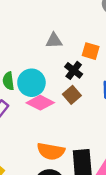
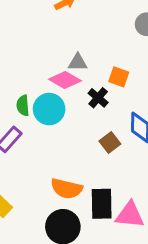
brown square: (72, 95) -> (110, 142), moved
pink diamond: (40, 103) -> (65, 80), moved

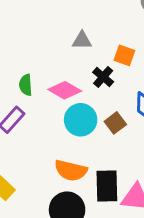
pink diamond: (65, 80) -> (65, 90), moved
cyan circle: (49, 109) -> (81, 120), moved

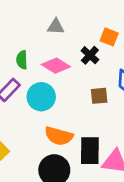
gray triangle: (82, 41) -> (56, 27), moved
cyan circle: (81, 120) -> (41, 97), moved
brown square: (115, 123) -> (99, 96), turned 30

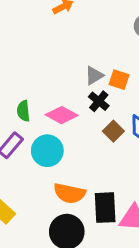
gray triangle: (56, 27) -> (94, 75), moved, turned -30
brown square: (99, 96) -> (113, 131), moved, turned -36

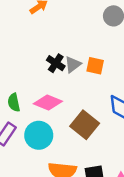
black cross: (99, 101) -> (56, 63), moved
brown square: (113, 131) -> (85, 125), moved, size x1.5

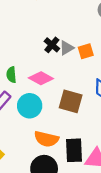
orange square: (95, 66) -> (86, 51), turned -35
brown square: (85, 125) -> (71, 101), turned -30

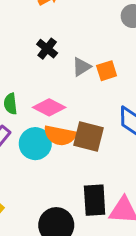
black cross: (52, 45) -> (47, 49), moved
orange semicircle: (46, 139) -> (60, 135), moved

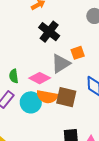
black cross: (47, 49) -> (49, 32), moved, size x1.5
gray triangle: (81, 67) -> (61, 64), moved, size x1.5

